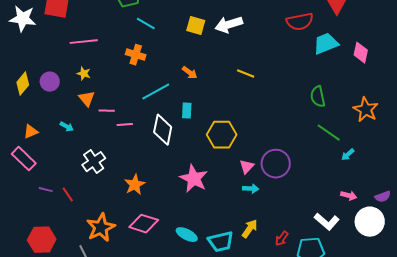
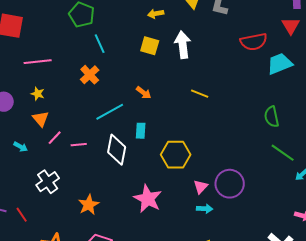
cyan line: (146, 24) -> (100, 44), turned 36
white arrow: (229, 25) -> (183, 45), turned 100
orange cross: (136, 55) -> (90, 75), turned 30
pink line: (107, 111) -> (55, 138), moved, turned -49

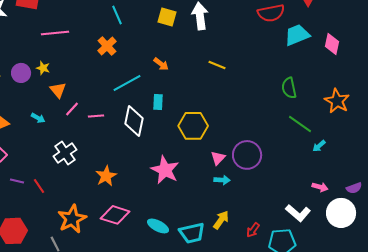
yellow star: (38, 94) -> (43, 68), moved

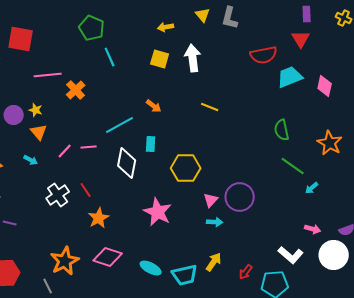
orange cross: (107, 46) -> (76, 90), moved
orange triangle: (58, 90) -> (39, 132), moved
pink line: (96, 116) -> (89, 147), moved
red line: (39, 186) -> (86, 190), moved

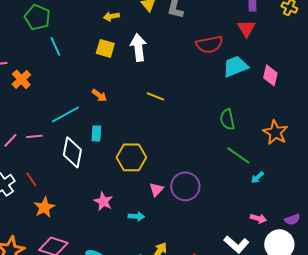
pink star: (158, 212) -> (103, 201), size x0.7
cyan arrow: (215, 222) -> (136, 216), moved

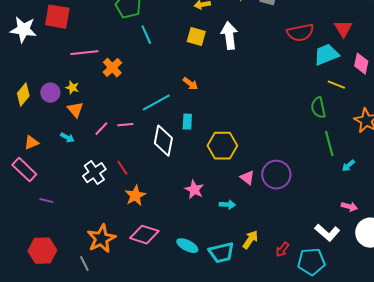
red triangle: (246, 28) -> (343, 29), moved
yellow line: (155, 96) -> (336, 85), moved
green line: (238, 155) -> (329, 144), turned 40
pink triangle: (156, 189) -> (247, 178), turned -35

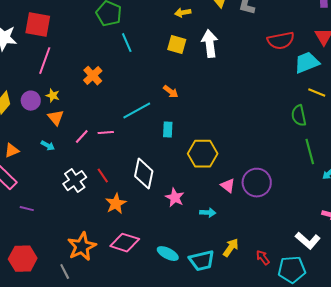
pink line: (84, 53) -> (45, 61), moved, turned -64
white diamond: (163, 141) -> (144, 174), moved
red arrow: (282, 250) -> (263, 258), turned 105

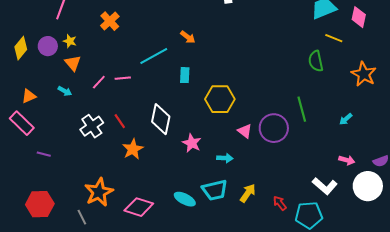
green line: (310, 152) -> (302, 109), moved
pink diamond: (125, 243) -> (139, 207), moved
cyan trapezoid: (202, 261) -> (215, 190), moved

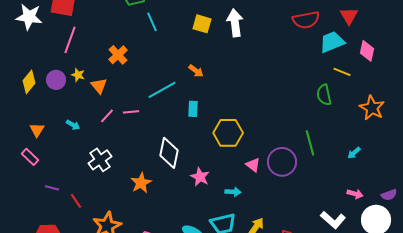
orange triangle: (73, 63) -> (99, 86), moved
orange triangle: (29, 96) -> (37, 130), turned -35
red line: (120, 121) -> (76, 201), moved
pink rectangle: (22, 123) -> (30, 157), size x0.7

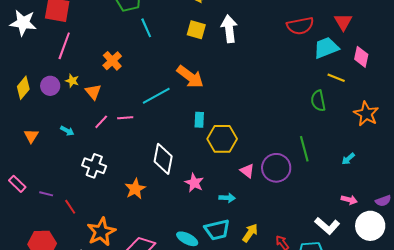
orange arrow: (196, 71) -> (190, 77), size x1.8
cyan rectangle: (193, 109) -> (199, 120), moved
pink rectangle: (30, 157) -> (17, 184), moved
white cross: (100, 160) -> (94, 166), turned -35

